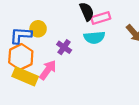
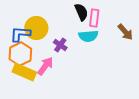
pink rectangle: (101, 18) -> (94, 18), turned -66
yellow circle: (38, 29) -> (36, 28), size x1.5

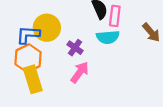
pink arrow: (45, 66) -> (80, 72), moved
yellow rectangle: (24, 72) -> (33, 79), turned 50

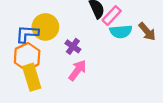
pink rectangle: (115, 16) -> (112, 16), turned 36
cyan semicircle: (108, 37) -> (121, 32), moved

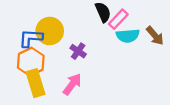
pink arrow: (77, 70) -> (72, 84), moved

